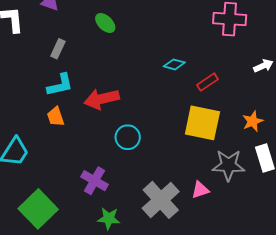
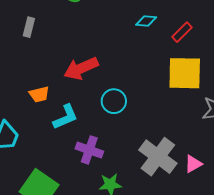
cyan L-shape: (60, 85) -> (66, 117), moved
orange trapezoid: (56, 117) -> (39, 94), turned -75
pink triangle: (200, 190) -> (193, 164), moved

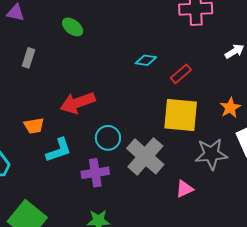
purple cross: (89, 150) -> (95, 173), moved, turned -32
gray cross: (158, 157) -> (145, 156), moved
pink triangle: (193, 164) -> (185, 189), moved

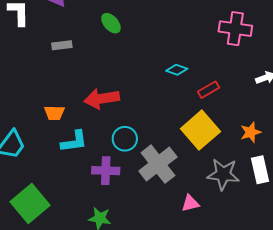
gray rectangle: (29, 58) -> (62, 45), turned 54
yellow square: (181, 115) -> (200, 130), turned 33

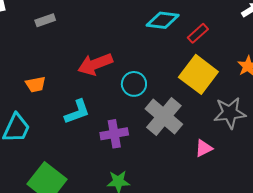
cyan diamond: (177, 70) -> (163, 20), size x1.5
orange trapezoid: (54, 113) -> (36, 84), moved
cyan circle: (125, 139) -> (134, 84), moved

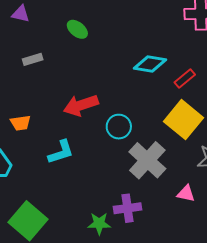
purple cross: (114, 134) -> (128, 208), moved
pink triangle: (204, 148) -> (186, 194), turned 36

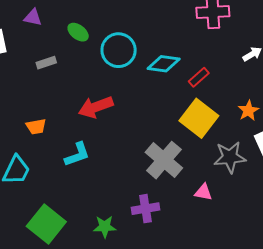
green ellipse: (77, 29) -> (78, 32), moved
cyan circle: (119, 127) -> (119, 50), moved, size x1.4
green star: (99, 224) -> (105, 227), moved

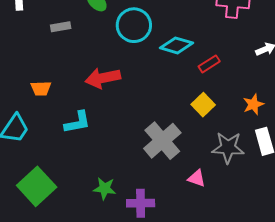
yellow square: (199, 118) -> (203, 105), size x0.6
purple cross: (145, 209) -> (141, 203), moved
green star: (105, 227) -> (105, 188), moved

